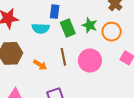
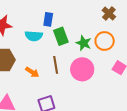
green star: (90, 25) -> (84, 43), moved

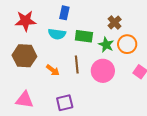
brown cross: (109, 13) -> (115, 22), moved
blue rectangle: (48, 19) -> (64, 13), moved
green rectangle: (61, 36) -> (84, 36), turned -66

